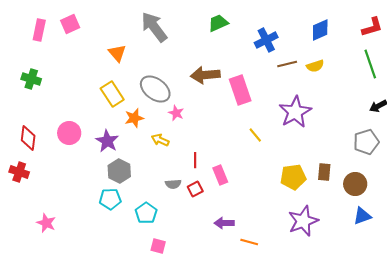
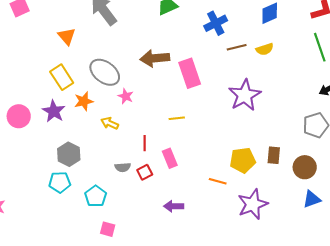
yellow line: (255, 135) -> (177, 118), moved, turned -56
purple star: (107, 141) -> (54, 111), moved
orange line: (249, 242) -> (218, 181), moved

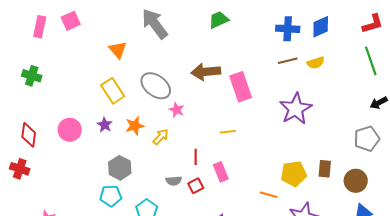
blue cross: (216, 23) -> (288, 29), moved, turned 30
orange star: (84, 101) -> (135, 126), moved
purple star: (54, 111) -> (105, 125), size x0.7
yellow arrow: (110, 123) -> (161, 137), turned 108

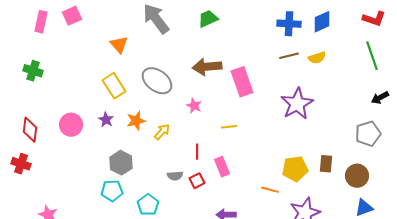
green trapezoid: (219, 20) -> (208, 19), moved
red L-shape: (373, 24) -> (374, 19), turned 35
pink star: (177, 110) -> (194, 106), moved

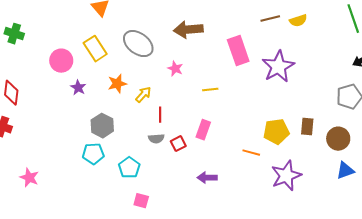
pink rectangle: (242, 82) -> (238, 51), moved
purple star: (106, 120) -> (78, 88), moved
pink circle: (71, 125) -> (61, 61), moved
red line: (197, 152) -> (160, 115), moved
pink rectangle: (222, 167) -> (203, 130), turned 42

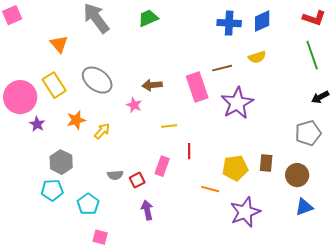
brown line: (270, 19) -> (222, 68), moved
brown arrow: (188, 30) -> (152, 85), moved, size x0.7
pink circle: (61, 61) -> (20, 97), size x1.4
red line: (160, 115) -> (189, 151), moved
purple arrow: (207, 178) -> (147, 210), moved, turned 78

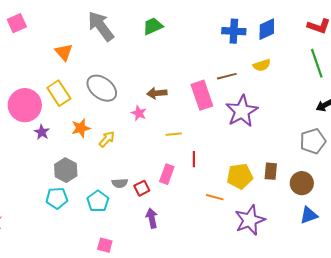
cyan pentagon: (88, 204) -> (98, 201), moved

